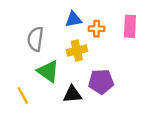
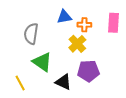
yellow cross: (77, 51) -> (77, 44), moved, turned -30
black triangle: (72, 94) -> (63, 82), turned 30

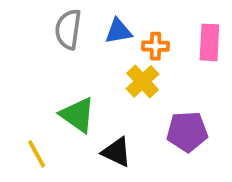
gray semicircle: (31, 34) -> (68, 29), moved
purple pentagon: (88, 71) -> (187, 132), moved

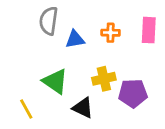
blue triangle: (118, 31) -> (75, 39), moved
yellow cross: (143, 81) -> (104, 79), moved, turned 30

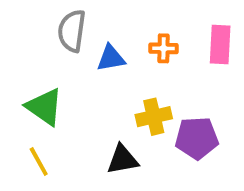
green triangle: (55, 81) -> (45, 107), moved
black triangle: (83, 108) -> (123, 160), turned -35

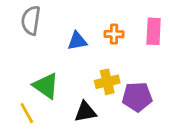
gray semicircle: (72, 31) -> (31, 20), moved
green triangle: (45, 107) -> (46, 86), moved

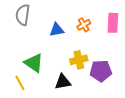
orange cross: (114, 34) -> (84, 25), turned -32

